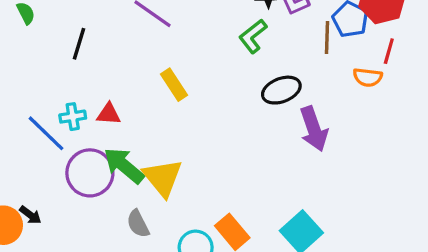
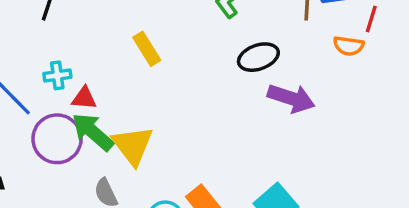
red triangle: (109, 114) -> (84, 98), moved
cyan cross: (73, 117) -> (57, 75), moved
purple arrow: (314, 129) -> (291, 98), turned -54

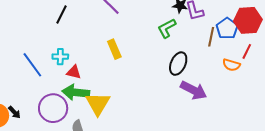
black ellipse: (258, 57) -> (178, 64), turned -55
green arrow: (93, 132) -> (76, 92), turned -44
purple circle: (57, 139) -> (53, 108), moved

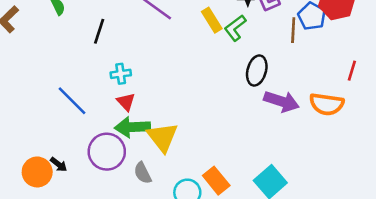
yellow rectangle: (114, 49) -> (212, 20), moved
red line: (247, 51) -> (352, 71), moved
cyan cross: (60, 57) -> (121, 74), moved
orange semicircle: (231, 65) -> (327, 104), moved, size x1.5
red triangle: (74, 72) -> (126, 102), turned 42

